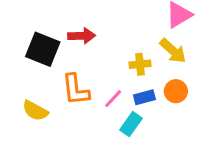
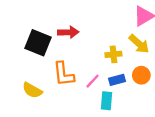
cyan rectangle: (131, 124) -> (107, 101), turned -30

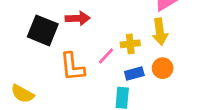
yellow arrow: (139, 44) -> (160, 32), turned 40
pink line: (93, 81) -> (106, 56), moved
yellow semicircle: (32, 90) -> (22, 94), moved

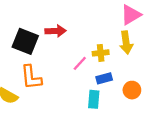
orange L-shape: (72, 67) -> (31, 77), moved
orange circle: (163, 68) -> (132, 90), moved

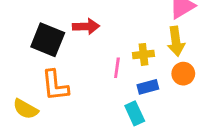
pink line: (80, 63) -> (117, 68), turned -35
orange circle: (132, 90) -> (183, 74), moved
cyan rectangle: (94, 99) -> (135, 113), turned -30

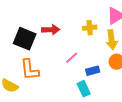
yellow cross: (143, 54) -> (90, 28), moved
pink line: (117, 68) -> (72, 58), turned 40

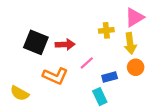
red arrow: (51, 30) -> (65, 44), moved
orange L-shape: (30, 70) -> (55, 76), moved, turned -60

